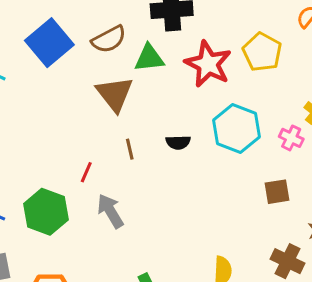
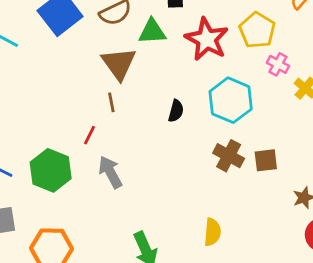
pink cross: (291, 138) -> (278, 64), moved
black semicircle: (178, 142) -> (176, 111), turned -75
brown line: (130, 149) -> (111, 102), moved
brown cross: (288, 261) -> (229, 156), moved

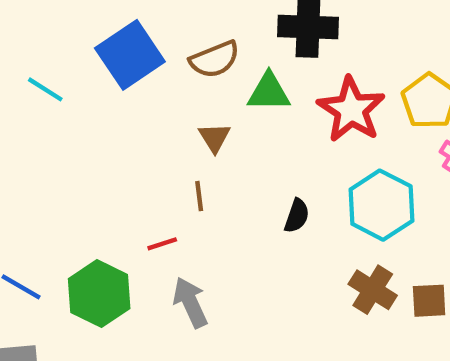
brown triangle: (119, 64) -> (214, 138), size x0.6
red line: (89, 135) -> (162, 244), turned 42

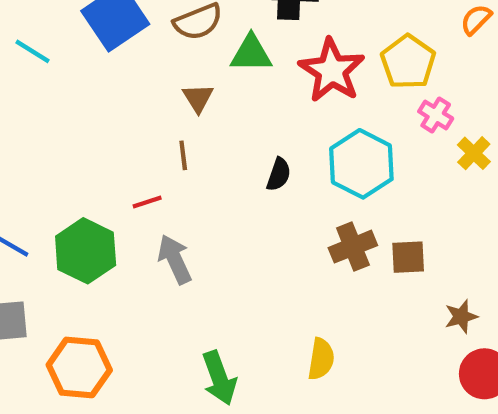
brown cross: (373, 290) -> (353, 247), turned 36

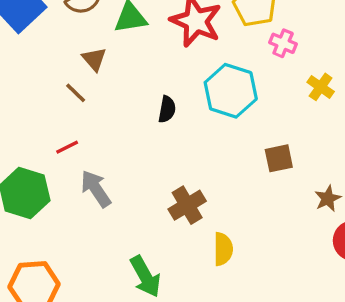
yellow cross: (474, 153) -> (321, 87), moved
brown line: (183, 155) -> (76, 93), moved, turned -30
brown cross: (353, 247) -> (187, 205), moved

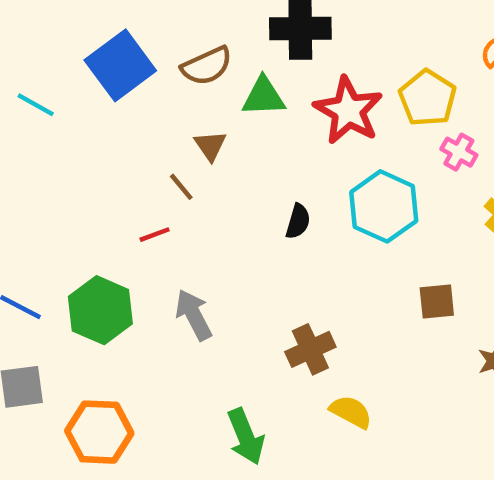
red line: (67, 147) -> (155, 235), moved
yellow semicircle: (223, 249) -> (351, 412), turned -68

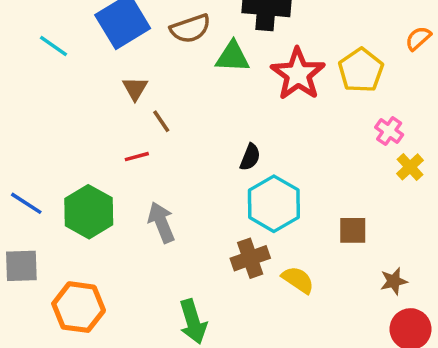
brown triangle: (210, 146) -> (135, 89), moved
pink cross: (459, 152) -> (389, 131), moved
cyan hexagon: (384, 206) -> (274, 204), moved
yellow semicircle: (351, 412) -> (298, 280), moved

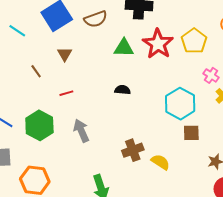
green triangle: (233, 57) -> (124, 48), moved
brown line: (161, 121) -> (36, 71), moved
black semicircle: (250, 157) -> (123, 90), moved, turned -105
cyan hexagon: (274, 204) -> (180, 104), moved

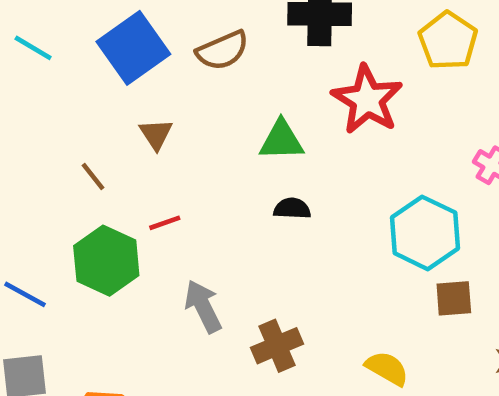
cyan line: (17, 31) -> (33, 48), moved
yellow pentagon: (194, 41) -> (448, 41), moved
green triangle: (124, 48) -> (281, 140), moved
green hexagon: (39, 125) -> (106, 261), moved
brown cross: (133, 150) -> (277, 346), moved

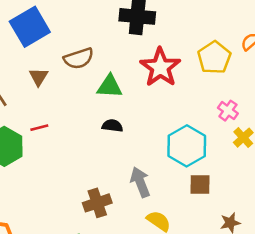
yellow pentagon: (448, 41) -> (214, 58), moved
brown semicircle: (222, 50) -> (79, 58), moved
gray arrow: (203, 306) -> (140, 182), moved

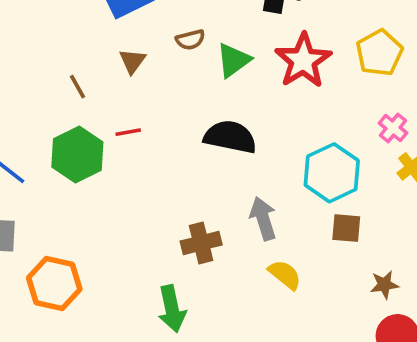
brown semicircle: (79, 58) -> (190, 40), size x0.7
green triangle: (110, 86) -> (233, 60), moved, turned -44
black semicircle: (112, 126) -> (230, 137), size x1.8

